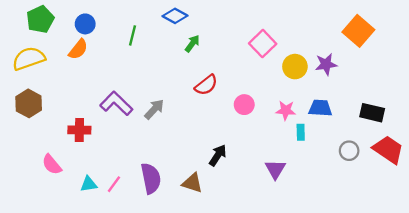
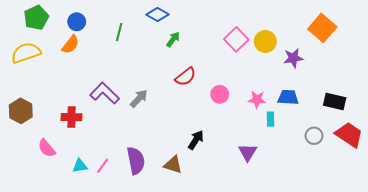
yellow circle: (295, 67) -> (265, 41), moved
brown hexagon: (29, 103) -> (21, 111), moved

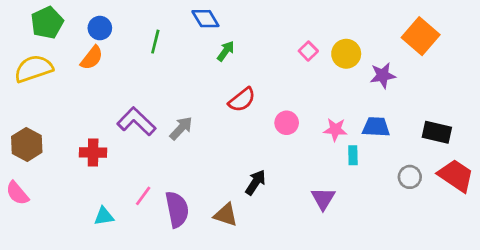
blue diamond: (158, 15) -> (205, 19), turned 30
pink square: (236, 39) -> (308, 51), size x0.6
pink semicircle: (47, 148) -> (17, 193), moved
pink line: (103, 166) -> (143, 196), moved

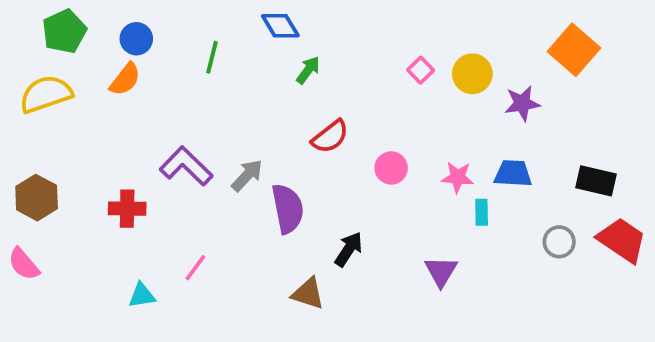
purple semicircle: (177, 209) -> (288, 209), moved

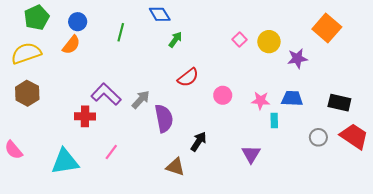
brown hexagon: (37, 198) -> (27, 93), moved
red cross: (127, 209) -> (85, 116), moved
cyan triangle: (142, 295) -> (65, 162), moved, size x1.8

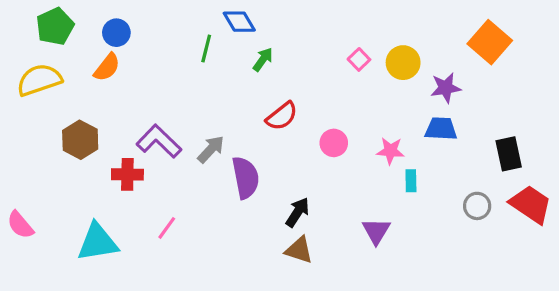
green line: (121, 32) -> (206, 48), moved
brown hexagon: (27, 93) -> (80, 140), moved
blue trapezoid: (292, 98) -> (441, 129), moved
black rectangle: (339, 103) -> (509, 154), turned 65
brown triangle: (175, 167) -> (299, 250), moved

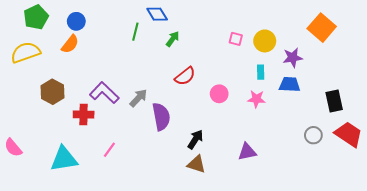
pink square: (359, 59) -> (236, 39), turned -32
cyan rectangle: (411, 181) -> (261, 72), moved
purple triangle: (376, 231) -> (247, 152), turned 48

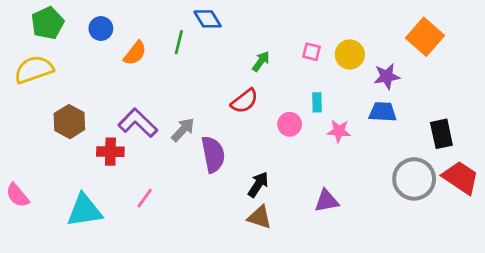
green arrow: (173, 39) -> (261, 61), moved
orange semicircle: (70, 44) -> (135, 53), moved
cyan rectangle: (261, 72) -> (317, 102), moved
gray circle: (313, 135) -> (414, 179), size x1.8

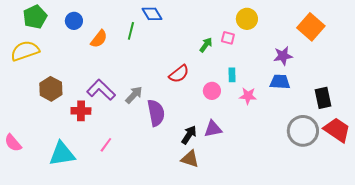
yellow circle: (350, 54) -> (247, 19), moved
green arrow: (261, 61) -> (206, 45), moved
purple triangle: (327, 201) -> (213, 129), moved

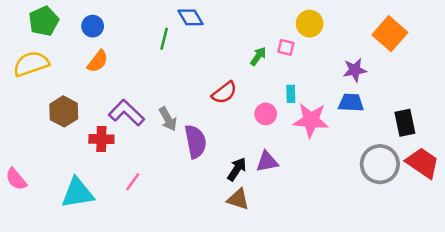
orange semicircle: (99, 39) -> (98, 61), moved
gray arrow: (134, 95) -> (168, 119), turned 108
pink star: (248, 96) -> (311, 120), size x1.6

